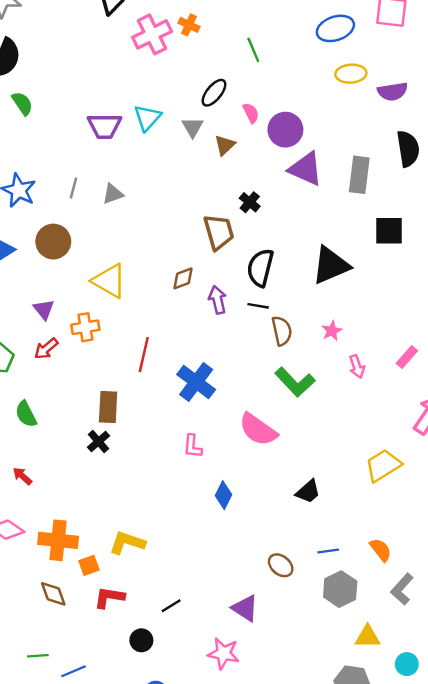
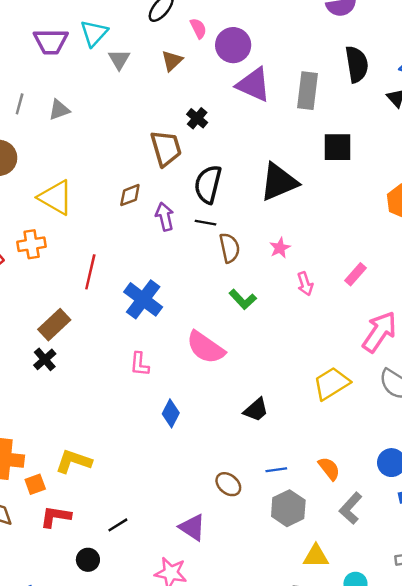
gray triangle: (193, 127) -> (119, 59), moved
green L-shape: (295, 382) -> (243, 299), size x0.7
brown rectangle: (108, 407) -> (54, 325), turned 44

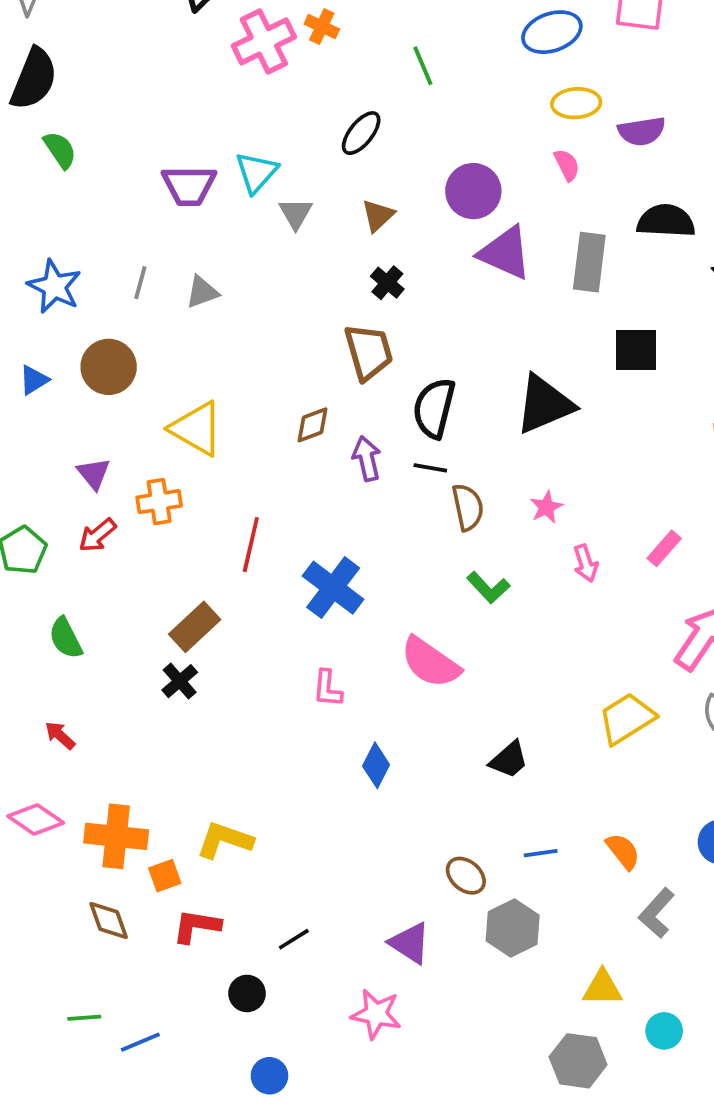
pink semicircle: (198, 28) -> (567, 165), moved
black semicircle: (357, 64) -> (666, 221), turned -78
black cross: (197, 118) -> (387, 283), moved
gray hexagon: (288, 508) -> (513, 928), moved

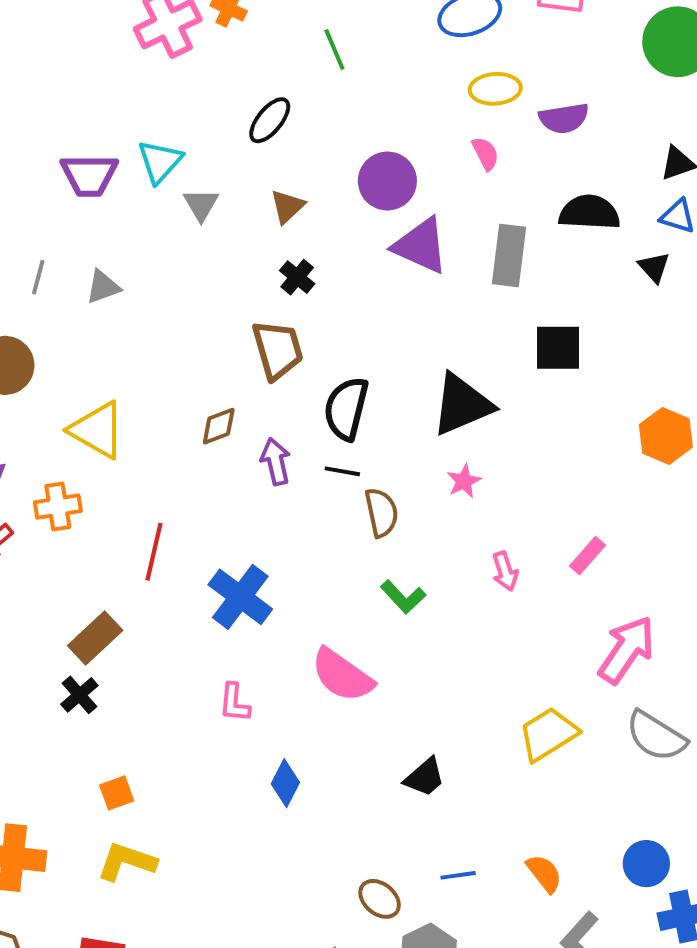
pink star: (546, 507) -> (464, 481), moved
orange square: (165, 876) -> (117, 793), moved

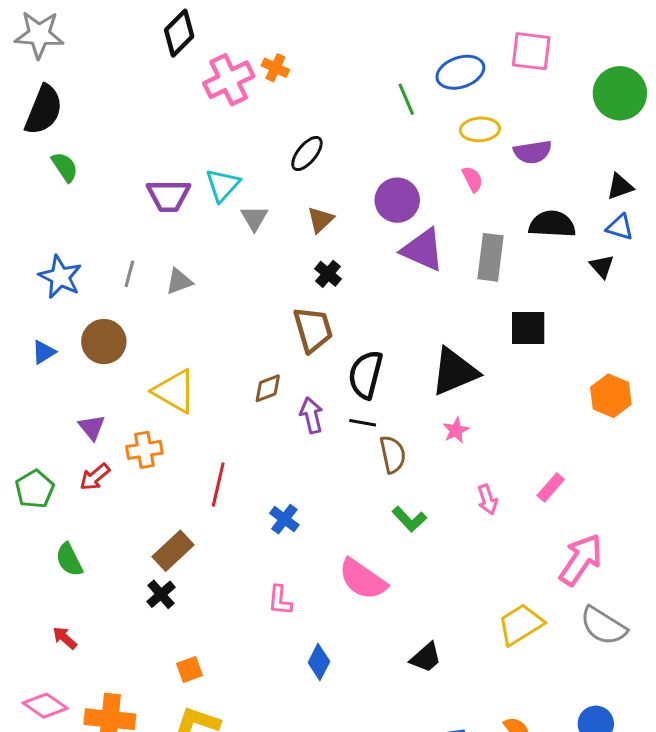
green line: (334, 50) -> (406, 99), moved
blue cross: (240, 597) -> (284, 519), size x0.6

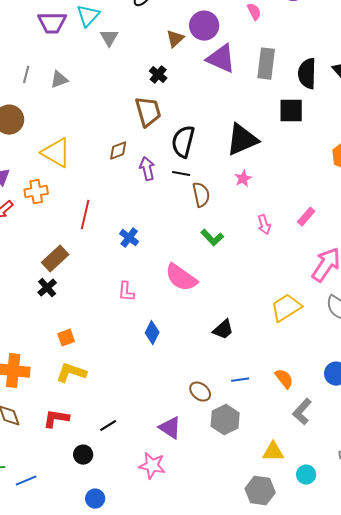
brown triangle: (320, 220) -> (175, 39), moved
black semicircle: (552, 224) -> (307, 74), moved, turned -92

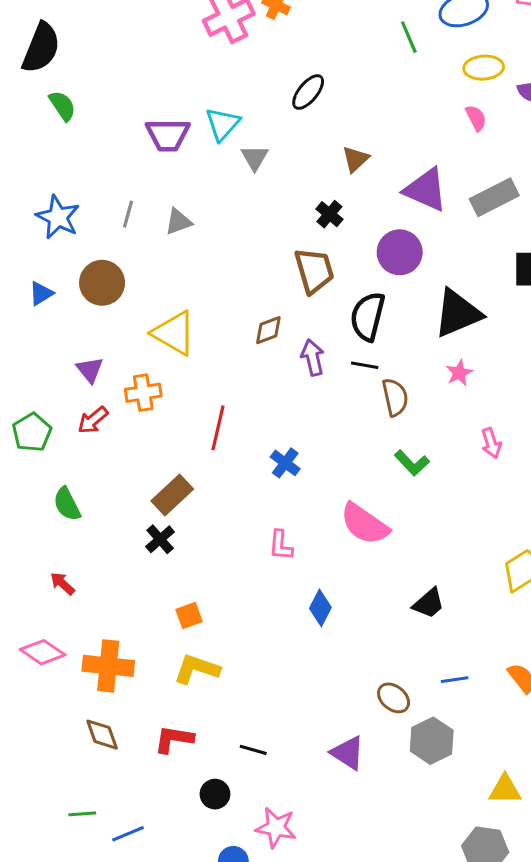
purple circle: (204, 26) -> (400, 252), moved
gray rectangle: (266, 64) -> (494, 197), turned 56
black line: (108, 426) -> (253, 750), turned 48
pink star: (152, 466) -> (276, 828), moved

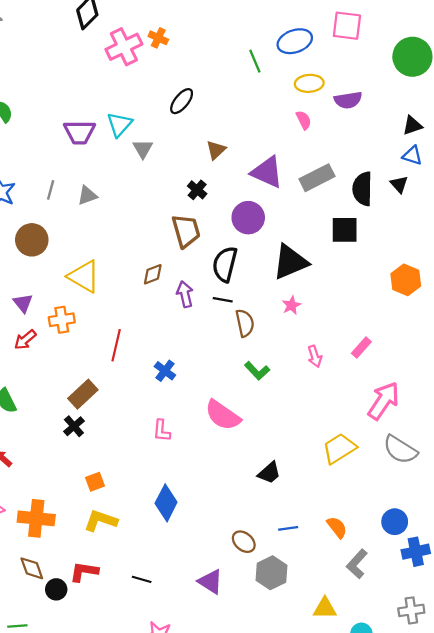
blue diamond: (320, 608) -> (166, 503), moved, size x1.4
black circle: (215, 794) -> (56, 589), moved

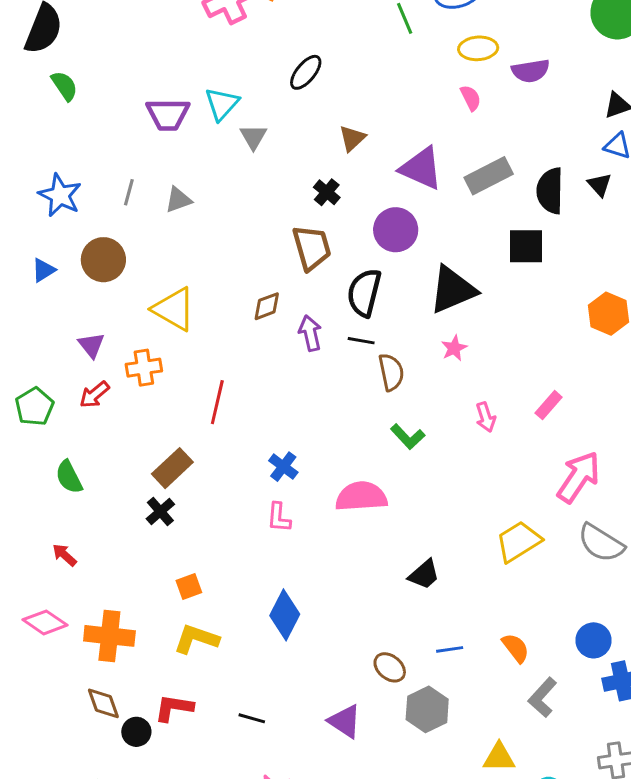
blue cross: (165, 371) -> (283, 467), moved
pink semicircle: (223, 415) -> (361, 497), turned 141

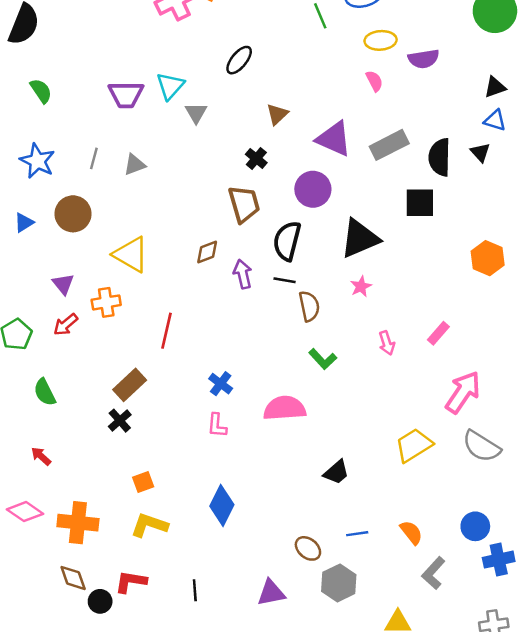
green semicircle: (64, 86) -> (41, 91), moved
black line: (252, 718) -> (195, 590), turned 70
purple triangle: (345, 721) -> (271, 593), turned -44

